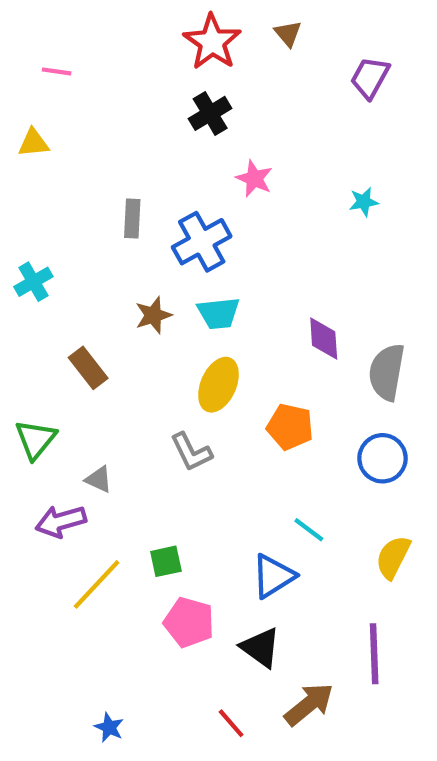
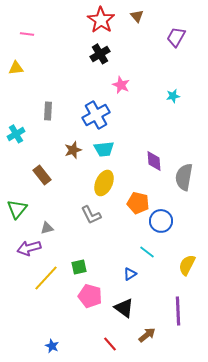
gray rectangle: (132, 219) -> (48, 111), moved
blue circle: (383, 458) -> (161, 221), moved
gray triangle: (99, 479) -> (47, 228), turned -40
blue triangle: (273, 576) -> (130, 274), size x0.6
brown arrow: (309, 704) -> (147, 335), size x0.7

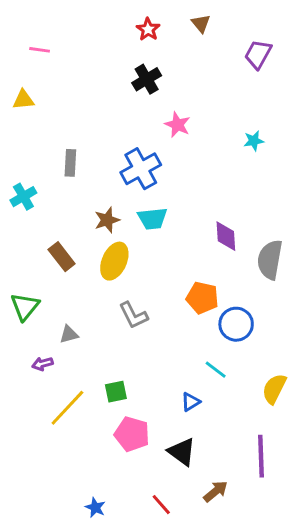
red star: (101, 20) -> (148, 29), size x0.6
yellow ellipse: (104, 183) -> (114, 261), moved
purple arrow: (29, 248) -> (42, 364), size x0.6
blue star: (52, 346) -> (95, 508), moved

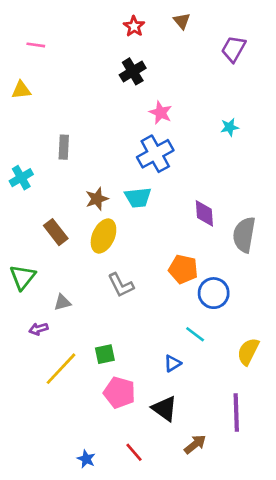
blue cross: (141, 169) -> (155, 154), moved
red line: (161, 505) -> (134, 452), moved

